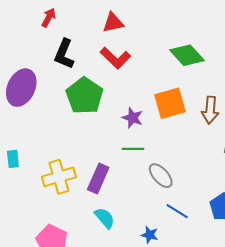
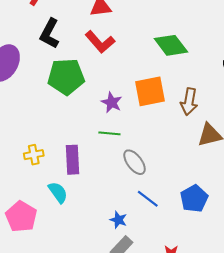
green pentagon: (85, 96) -> (66, 77), turned 30
yellow cross: (59, 177) -> (34, 155), size x0.6
purple rectangle: (98, 179) -> (72, 160), turned -32
cyan semicircle: (105, 218) -> (58, 192), moved

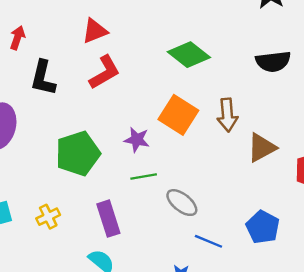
red L-shape: (100, 42) -> (105, 72), turned -64
green pentagon: (66, 77) -> (78, 153), moved
orange square: (150, 91) -> (178, 115), turned -32
yellow cross: (34, 155) -> (48, 217), moved

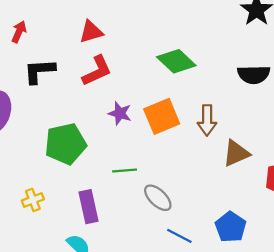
black L-shape: (43, 78) -> (39, 71), turned 68
orange square: (178, 115) -> (162, 116), turned 30
purple star: (137, 140) -> (120, 113), moved

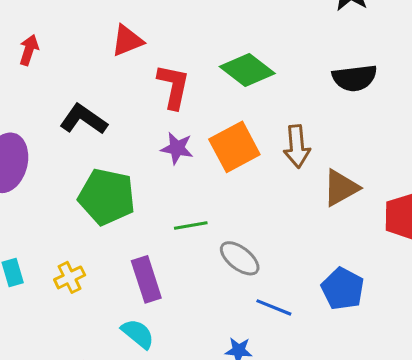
black L-shape: (39, 71) -> (84, 119), moved, turned 44
red L-shape: (97, 71) -> (173, 86), moved, turned -48
green pentagon: (65, 144) -> (107, 197), turned 30

